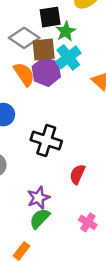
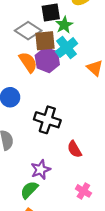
red semicircle: (77, 174) -> (74, 149), turned -54
green semicircle: (40, 218) -> (29, 190), moved

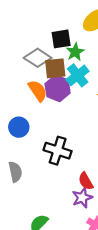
purple star: (41, 170) -> (82, 198), moved

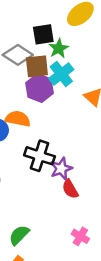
orange semicircle: (38, 91) -> (18, 119), moved, turned -45
purple star: (82, 198) -> (61, 169), moved

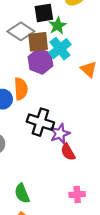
orange semicircle: (18, 119) -> (21, 89), turned 75
green semicircle: (19, 235) -> (22, 193), turned -66
pink cross: (80, 236) -> (77, 194), turned -35

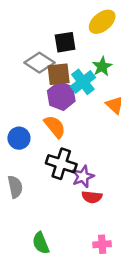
green star: (58, 26) -> (102, 67), moved
orange semicircle: (21, 89) -> (55, 127), moved, turned -35
red semicircle: (68, 152) -> (92, 197), turned -54

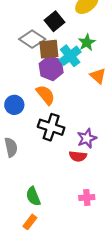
black square: (65, 42) -> (54, 21), turned -30
purple star: (83, 177) -> (87, 138), moved

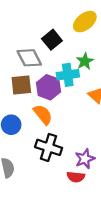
gray diamond: (32, 39) -> (29, 58), turned 30
brown square: (49, 49) -> (21, 85), moved
cyan cross: (70, 56) -> (68, 75), turned 30

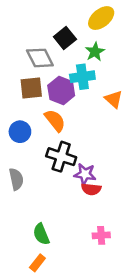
green star: (85, 61) -> (95, 52), moved
purple star: (85, 159) -> (85, 174), moved, turned 30

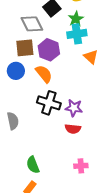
cyan cross: (82, 77) -> (77, 34), moved
blue circle: (20, 132) -> (16, 71), moved
purple star: (85, 174) -> (74, 108), moved

